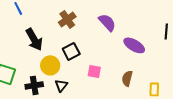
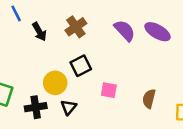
black arrow: (34, 39) -> (39, 32), moved, size x0.7
purple ellipse: (134, 45) -> (158, 32), moved

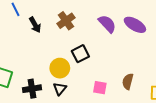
black square: (81, 66) -> (80, 54), moved
yellow circle: (55, 83) -> (60, 68), moved
pink square: (109, 90) -> (100, 88), moved

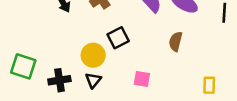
brown semicircle: (128, 81) -> (176, 41), moved

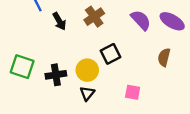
green square: (23, 66) -> (22, 67), moved
black cross: (59, 80) -> (56, 75), moved

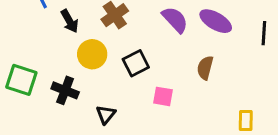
yellow circle: (87, 70) -> (92, 54), moved
black cross: (56, 75) -> (65, 90), turned 30
pink square: (133, 92) -> (163, 96), moved

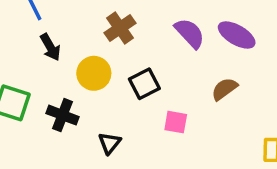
black arrow: (70, 21) -> (50, 47), moved
brown semicircle: (205, 68) -> (224, 89), turned 40

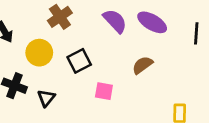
black triangle: (110, 143) -> (46, 98), moved

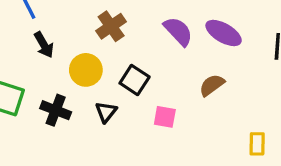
black square: (79, 61) -> (135, 80), turned -30
black triangle: (46, 98) -> (106, 112), moved

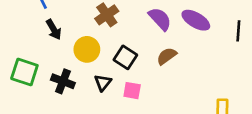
brown semicircle: (212, 85) -> (167, 56), moved
pink square: (165, 117) -> (132, 91), moved

